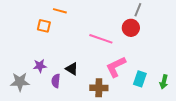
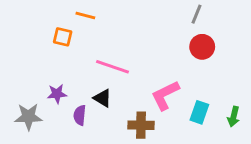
red circle: (131, 28) -> (202, 47), moved
pink line: (101, 39) -> (112, 67), moved

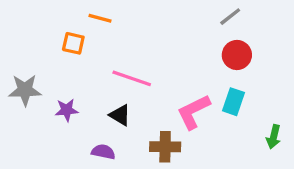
gray line: (197, 14) -> (230, 17), turned 30
cyan rectangle: (199, 112) -> (234, 102), moved
purple semicircle: (80, 115) -> (103, 152), moved, turned 96
gray star: (28, 117) -> (25, 90), moved

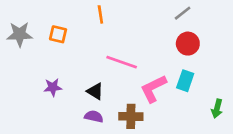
orange line: (100, 18) -> (100, 14), moved, turned 66
pink line: (132, 78) -> (122, 62), moved
gray star: (25, 90) -> (20, 34), moved
purple semicircle: (103, 152) -> (94, 116), moved

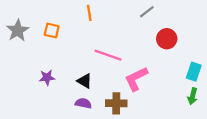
gray line: (183, 13) -> (147, 12), moved
gray star: (20, 34) -> (18, 31), turned -30
cyan rectangle: (185, 81) -> (194, 72), moved

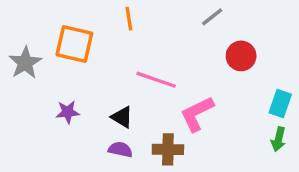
gray star: (18, 31) -> (25, 63), moved
orange square: (52, 31) -> (74, 44), size x1.6

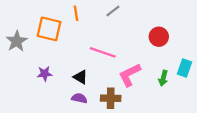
gray line: (212, 17) -> (113, 11), moved
orange line: (129, 19) -> (76, 13), moved
green arrow: (278, 139) -> (163, 78), moved

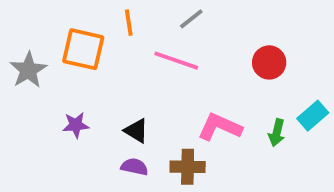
pink line: (103, 52) -> (176, 61), moved
cyan rectangle: (185, 68) -> (313, 116), turned 30
pink L-shape: (130, 75) -> (220, 127), turned 50

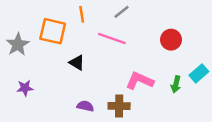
purple star: (76, 125) -> (25, 88), moved
black triangle: (136, 131) -> (77, 63), moved

